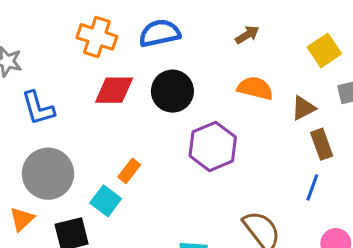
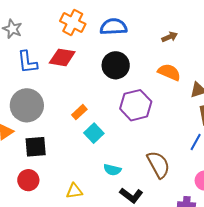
red diamond: (114, 90) -> (62, 57), moved
cyan square: (106, 201) -> (94, 133), moved

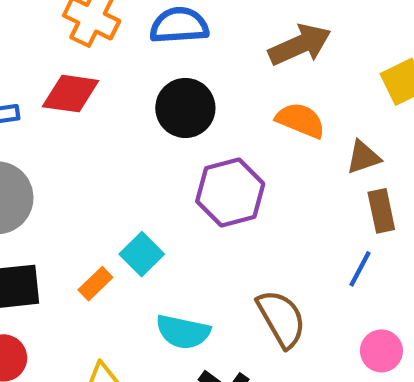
brown arrow: (170, 37) -> (300, 45), size x1.8
orange rectangle: (79, 112) -> (95, 284), moved
cyan semicircle: (112, 170) -> (183, 332), size x1.4

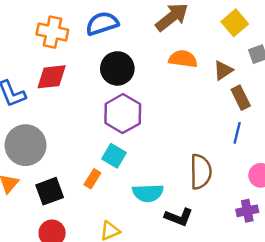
purple hexagon: (230, 193) -> (123, 114), moved
brown semicircle: (281, 319) -> (201, 172), turned 44

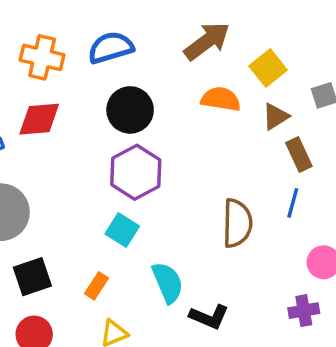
yellow square: (235, 23) -> (268, 68), moved
brown semicircle: (201, 172) -> (237, 223), moved
orange rectangle: (92, 179) -> (97, 286), moved
cyan semicircle: (148, 193) -> (168, 283), turned -112

